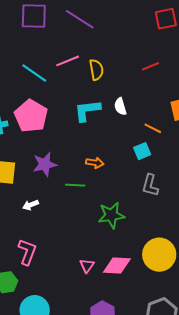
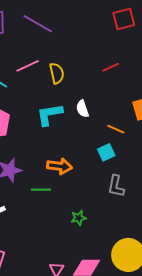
orange arrow: (95, 163) -> (60, 166), size x1.4
green star: (111, 215) -> (79, 218), size x0.6

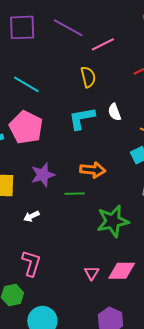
pink line: (28, 66) -> (103, 44), moved
green star: (79, 218) -> (113, 221), size x2.0

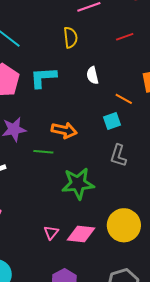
cyan L-shape: (82, 118) -> (43, 77), moved

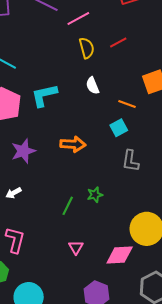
yellow semicircle: (70, 38) -> (87, 48), moved
green line: (43, 152) -> (68, 206), moved, turned -60
green star: (78, 184) -> (95, 195), size x0.5
pink diamond: (81, 234) -> (120, 255), moved

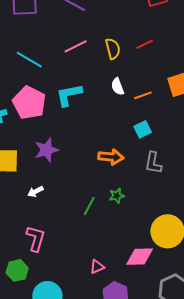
pink line: (78, 18) -> (76, 46), moved
orange line: (127, 104) -> (143, 95), moved, turned -42
orange arrow: (73, 144) -> (111, 157), moved
pink triangle: (76, 247) -> (97, 267), moved, turned 35

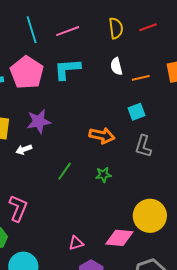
pink line: (76, 46) -> (68, 31), moved
cyan line: (29, 60) -> (32, 30), turned 36
white arrow: (35, 192) -> (24, 150), moved
green line: (89, 206) -> (65, 171), moved

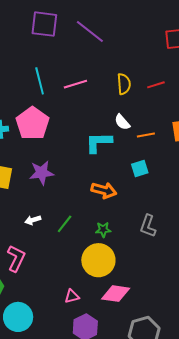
white semicircle: (116, 66) -> (122, 122), turned -30
cyan L-shape: (67, 69) -> (99, 142), moved
gray L-shape: (143, 146) -> (148, 226), moved
white arrow: (24, 150) -> (33, 220), moved
yellow circle: (150, 216) -> (98, 260), moved

